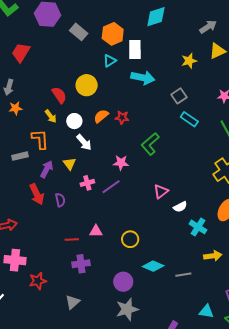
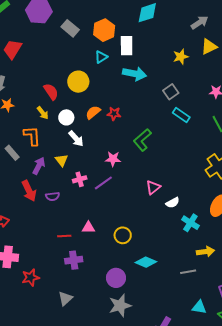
gray rectangle: (20, 156) -> (12, 153), turned 63
purple semicircle: (60, 200) -> (53, 196), turned 96
gray line: (183, 275) -> (188, 272), moved

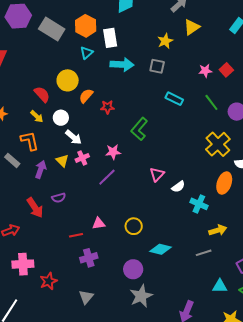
gray rectangle: (70, 28) -> (52, 29), size x1.4
gray square: (171, 92) -> (157, 66), moved, turned -35
orange semicircle: (93, 112) -> (86, 96), moved
pink cross: (80, 179) -> (82, 158), moved
red arrow: (29, 191) -> (35, 208), moved

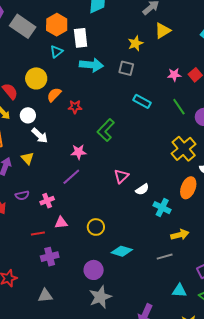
pink cross: (82, 158) -> (47, 201), moved
gray triangle: (86, 297) -> (45, 296), turned 42

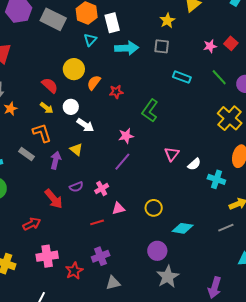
purple cross: (50, 257) -> (101, 256), moved

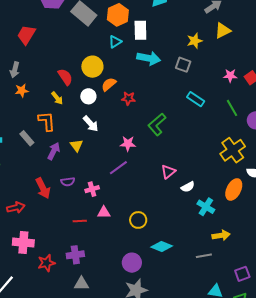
white circle: (71, 107) -> (88, 96), moved

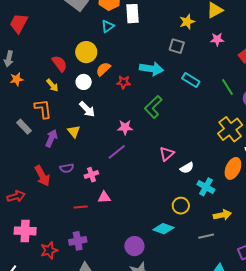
cyan arrow: (149, 58) -> (151, 69), moved
pink star: (230, 76) -> (217, 39), moved
yellow circle: (138, 220) -> (181, 206), moved

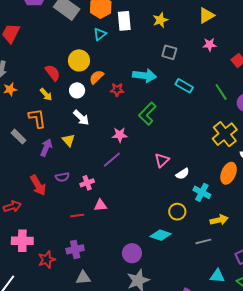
yellow star: (187, 22) -> (160, 20), moved

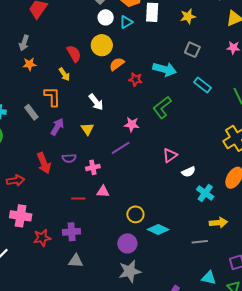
white circle: (77, 90) -> (106, 17), moved
yellow triangle: (68, 140) -> (87, 129), moved
yellow circle: (177, 212) -> (135, 214), moved

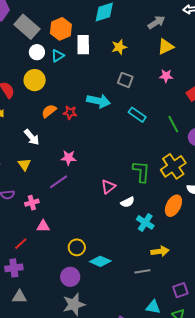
orange semicircle: (117, 64) -> (49, 111), moved
green L-shape: (162, 107) -> (141, 172), moved, turned 135
red line: (78, 198) -> (21, 244), moved, turned -40

